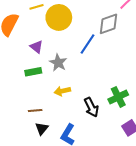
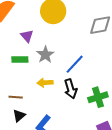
blue line: (87, 44) -> (75, 64), moved
black arrow: (91, 107) -> (71, 89), moved

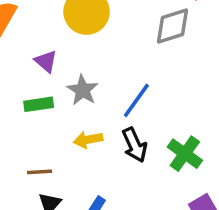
green cross: (98, 97) -> (185, 154), turned -30

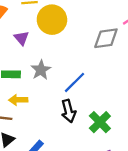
purple triangle: (46, 61) -> (21, 38), moved
yellow arrow: (88, 140) -> (18, 100), moved

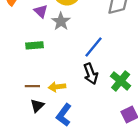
gray star: (41, 70) -> (61, 21), moved
yellow arrow: (18, 100) -> (57, 87), moved

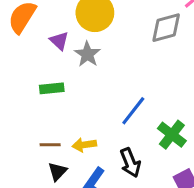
blue line: (94, 47) -> (133, 111), moved
black arrow: (91, 74) -> (130, 163), moved

